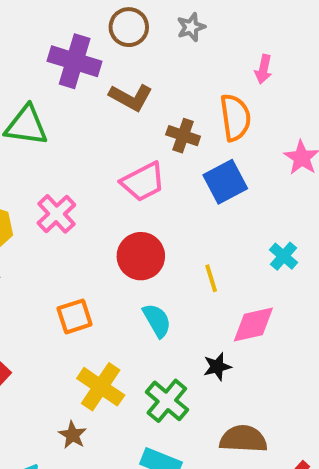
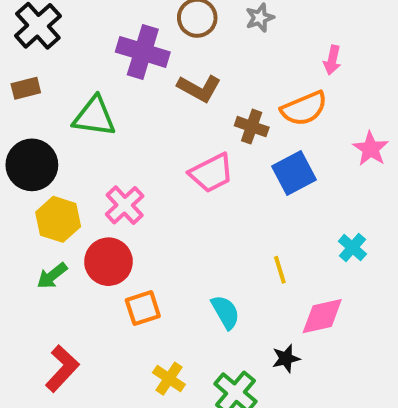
orange semicircle: (235, 117) -> (304, 108), turned 75
red circle: (141, 256) -> (108, 262), moved
yellow cross: (101, 387) -> (169, 379), size x0.7

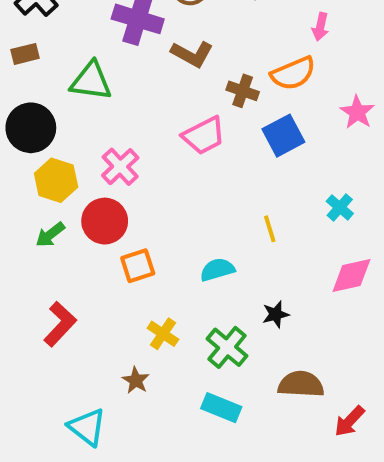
cyan semicircle: (225, 312) -> (217, 270), turned -76
pink diamond: (322, 316) -> (351, 275), moved

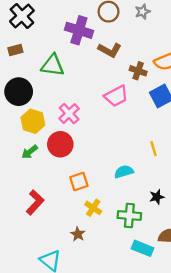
orange square: (138, 266) -> (79, 182), moved
green cross: (227, 347) -> (129, 215), turned -35
cyan rectangle: (221, 408) -> (143, 248), moved

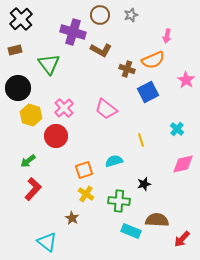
green triangle: (53, 65) -> (49, 64), turned 45
pink trapezoid: (116, 96) -> (106, 109), moved, turned 65
green arrow: (30, 152) -> (28, 161), moved
orange square: (79, 182) -> (84, 170), moved

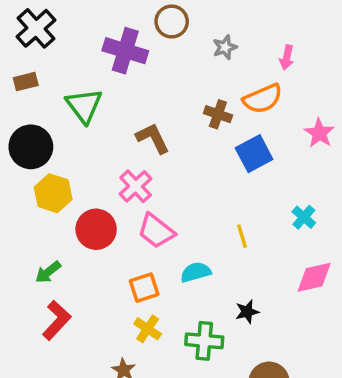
gray star: (131, 15) -> (225, 47), moved
brown L-shape: (101, 50) -> (153, 138), moved, turned -145
pink cross: (64, 108) -> (136, 186), moved
pink trapezoid: (106, 109) -> (156, 231), moved

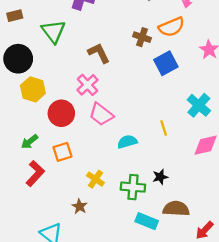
cyan cross: (304, 217) -> (199, 105), size x1.5
yellow line: (242, 236) -> (164, 128), moved
orange square: (144, 288) -> (62, 152), moved
black star: (247, 312) -> (160, 177), moved

